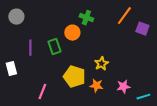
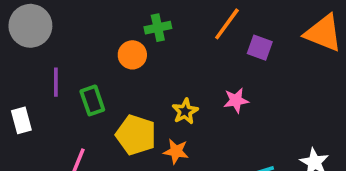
gray circle: (16, 17) -> (30, 26), size x1.5
green cross: (86, 18) -> (158, 28), turned -32
green rectangle: (54, 47) -> (92, 100), moved
pink star: (123, 87) -> (236, 100), moved

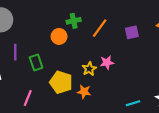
orange line: (227, 24) -> (100, 28), moved
purple square: (260, 48) -> (132, 32), turned -32
pink star: (236, 100) -> (107, 63), moved

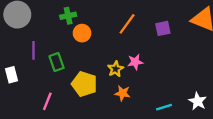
green cross: (74, 21) -> (68, 16), moved
orange star: (84, 92) -> (122, 93), moved

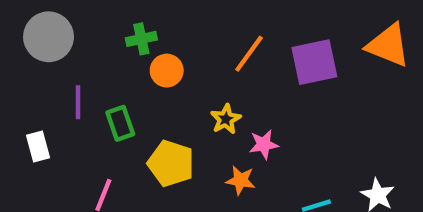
purple square: (163, 28) -> (314, 62), size x1.6
pink star: (135, 62) -> (264, 144), moved
yellow star: (116, 69) -> (226, 119), moved

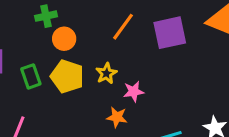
yellow pentagon: (171, 163) -> (67, 76), moved

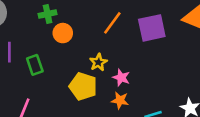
yellow pentagon: (67, 76) -> (83, 86), moved
pink star: (134, 92) -> (121, 78), turned 30
orange star: (117, 117) -> (120, 100), moved

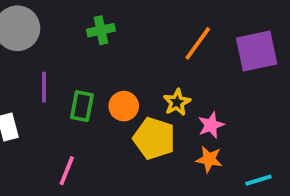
orange circle: (63, 33) -> (124, 106), moved
green rectangle: (35, 65) -> (82, 106), turned 30
pink star: (121, 78) -> (211, 125), turned 30

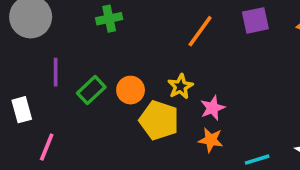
purple square: (257, 51) -> (255, 20), moved, size x0.7
green rectangle: (82, 106) -> (91, 90), turned 36
pink line: (67, 171) -> (47, 147), moved

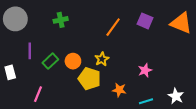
purple square: (255, 20) -> (145, 21), turned 35
pink star: (213, 108) -> (145, 70), moved
pink line: (47, 147) -> (38, 94), moved

